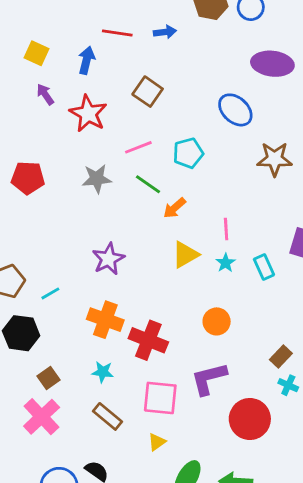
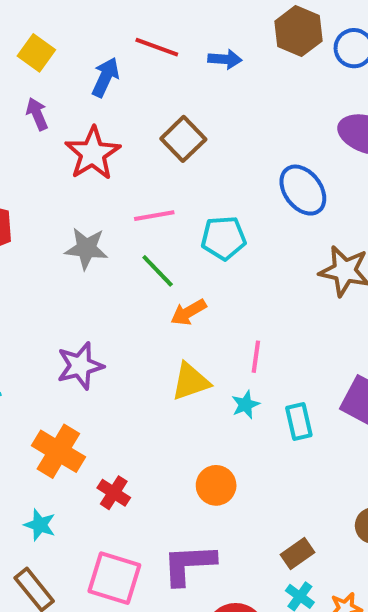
red cross: (148, 340) -> (114, 493), size x0.6

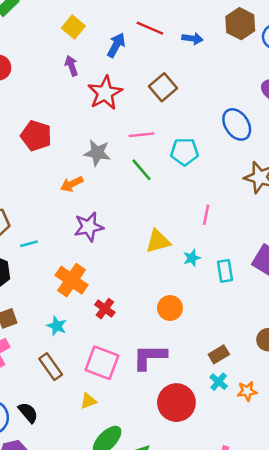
orange arrow: (189, 312) -> (72, 184), moved
pink line: (256, 357) -> (206, 215), moved

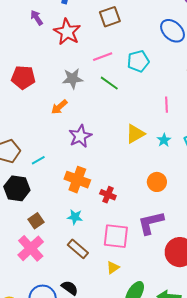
brown square: (163, 87) -> (110, 17), turned 35

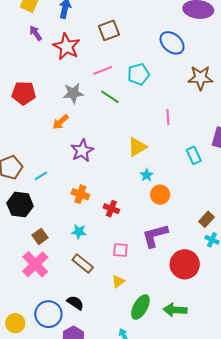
cyan star: (164, 140) -> (147, 175), moved
orange cross: (77, 180) -> (80, 194), size x0.7
pink square: (116, 236) -> (120, 250), size x0.6

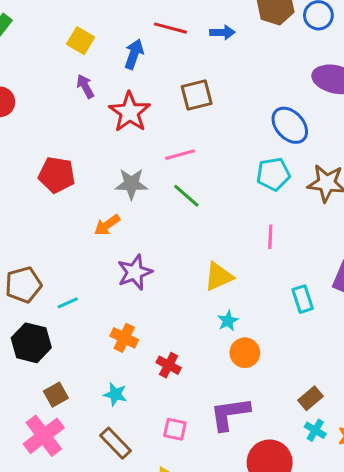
cyan pentagon: (138, 74) -> (273, 174), moved

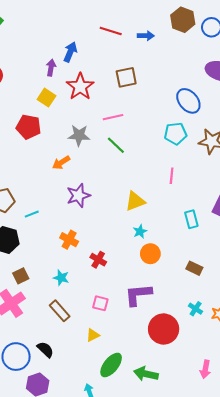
yellow square: (81, 41) -> (46, 98), moved
blue arrow: (134, 54) -> (70, 52), moved
purple arrow: (85, 86) -> (51, 68), turned 35
brown rectangle: (311, 398) -> (194, 268), moved, turned 63

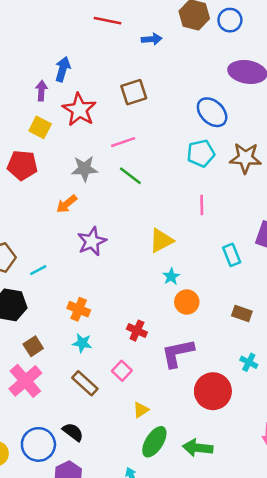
red line: (111, 31) -> (107, 21), moved
orange cross: (69, 240) -> (79, 309), moved
red cross: (98, 260) -> (137, 331), moved
pink square: (100, 303) -> (122, 371), moved, turned 35
yellow triangle: (93, 335) -> (141, 410), moved

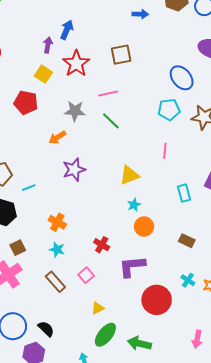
black semicircle: (73, 432) -> (46, 329), moved

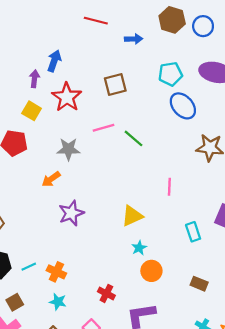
cyan pentagon: (169, 110) -> (170, 74), moved
green line: (111, 121) -> (134, 138), moved
cyan line: (29, 188) -> (29, 267), moved

